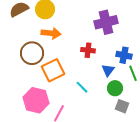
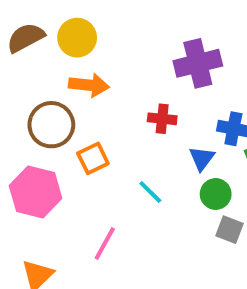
orange square: (53, 70) -> (93, 158), size x0.7
pink hexagon: (36, 100) -> (36, 192), moved

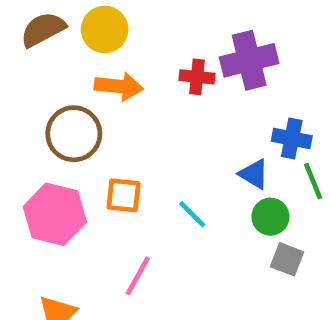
red cross: (162, 119) -> (197, 77), moved
orange square: (93, 158) -> (124, 195), moved, turned 32
blue triangle: (202, 158) -> (254, 174), turned -36

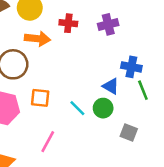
purple cross: (249, 60) -> (108, 24), size x0.7
red cross: (197, 77) -> (68, 23), moved
green circle: (270, 217) -> (103, 108), moved

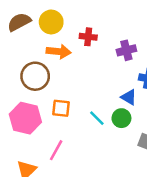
purple cross: (108, 24) -> (126, 50), moved
pink line: (48, 142) -> (56, 150), moved

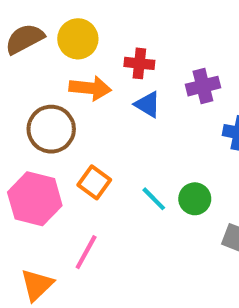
blue triangle: (129, 97) -> (148, 104), moved
orange square: (61, 108) -> (94, 182), turned 30

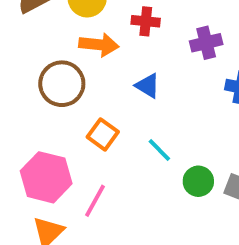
blue triangle: (148, 104) -> (148, 86), moved
pink hexagon: (35, 199) -> (46, 177), moved
green circle: (195, 199) -> (198, 181), moved

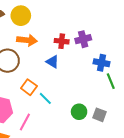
red cross: (146, 21) -> (62, 41), moved
cyan line: (159, 150) -> (45, 98), moved

